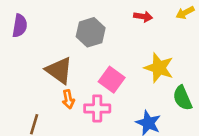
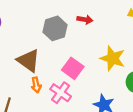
red arrow: (143, 17) -> (85, 20), moved
pink cross: (97, 108) -> (61, 93), turned 35

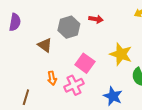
brown triangle: (28, 61) -> (45, 45), moved, size x0.7
pink cross: (61, 93) -> (74, 85), turned 30

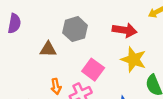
red arrow: (96, 19) -> (125, 30), moved, size x1.5
brown triangle: (45, 45) -> (48, 49), turned -35

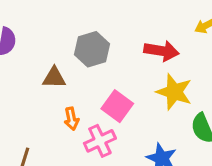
orange arrow: (56, 86) -> (71, 119), moved

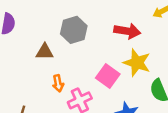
pink square: (117, 106) -> (108, 76), moved

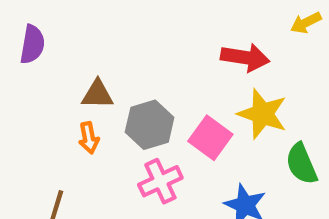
gray hexagon: (74, 30) -> (150, 125), moved
orange arrow: (58, 83) -> (89, 138), moved

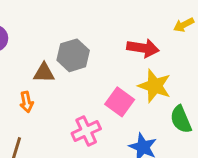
gray hexagon: (150, 125) -> (73, 55), moved
orange arrow: (89, 138) -> (26, 102), moved

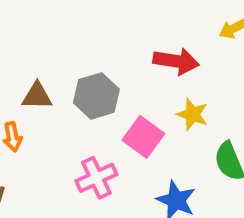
gray hexagon: (73, 55) -> (96, 96), moved
yellow star: (155, 86) -> (192, 114), size x0.7

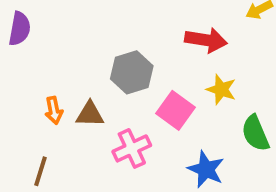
brown triangle: (37, 96) -> (90, 114), moved

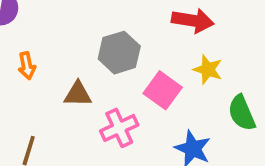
orange arrow: (54, 110) -> (27, 66), moved

